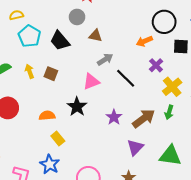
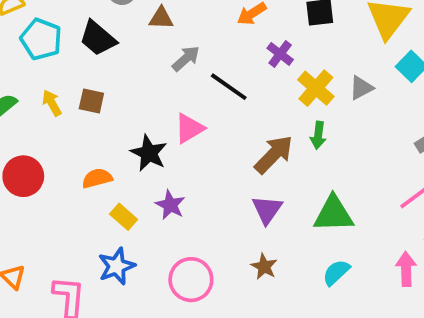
pink triangle: (91, 82) -> (189, 128), moved
purple star: (114, 117) -> (170, 205), moved
blue star: (50, 164) -> (117, 266), turned 30

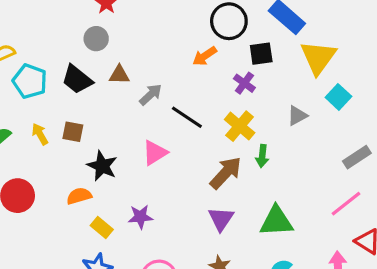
brown triangle: (161, 18) -> (119, 75), moved
purple cross: (280, 54) -> (244, 83), moved
yellow cross: (316, 88) -> (240, 126), moved
black star: (149, 153) -> (102, 166), moved
purple star: (170, 205) -> (140, 217), turned -30

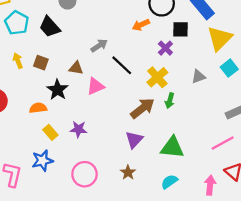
brown triangle: (119, 75) -> (76, 68), moved

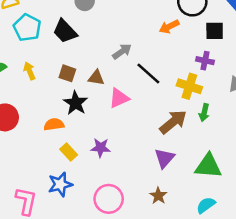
purple cross: (165, 48) -> (205, 61), moved, turned -32
brown square: (41, 63) -> (67, 73), moved
yellow cross: (157, 77) -> (189, 86), turned -30

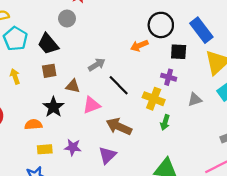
brown square: (67, 73) -> (49, 71), moved, turned -32
brown arrow: (173, 122) -> (119, 127), moved, turned -120
yellow rectangle: (69, 152) -> (45, 149), turned -56
purple triangle: (164, 158) -> (107, 155), moved

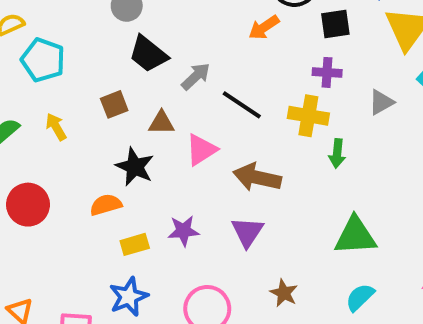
black trapezoid: (48, 44) -> (148, 54), moved

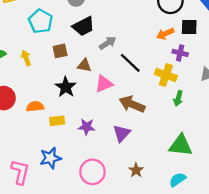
orange arrow: (264, 27) -> (165, 34), moved
black trapezoid: (148, 54) -> (83, 26), turned -75
cyan pentagon: (43, 60) -> (41, 21), moved
orange semicircle: (106, 205) -> (35, 107), moved
yellow rectangle: (135, 244) -> (57, 121), moved

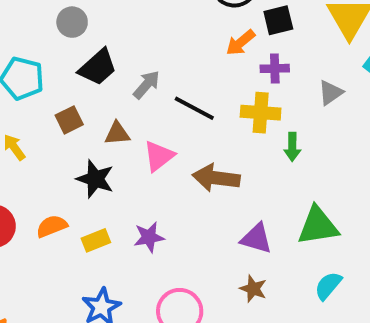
purple triangle: (122, 133) -> (256, 238), moved, turned -42

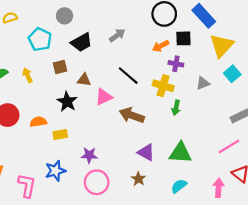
gray circle: (72, 22) -> (65, 16), moved
gray arrow: (146, 85) -> (117, 35), moved
purple star: (149, 237) -> (89, 155), moved

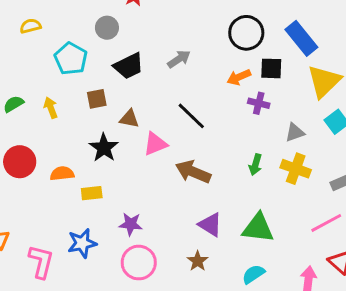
yellow cross: (163, 86) -> (296, 169), moved

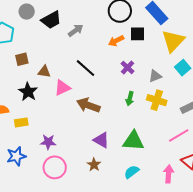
black trapezoid: (129, 66) -> (51, 20), moved
purple cross: (259, 103) -> (128, 67), moved, turned 32

